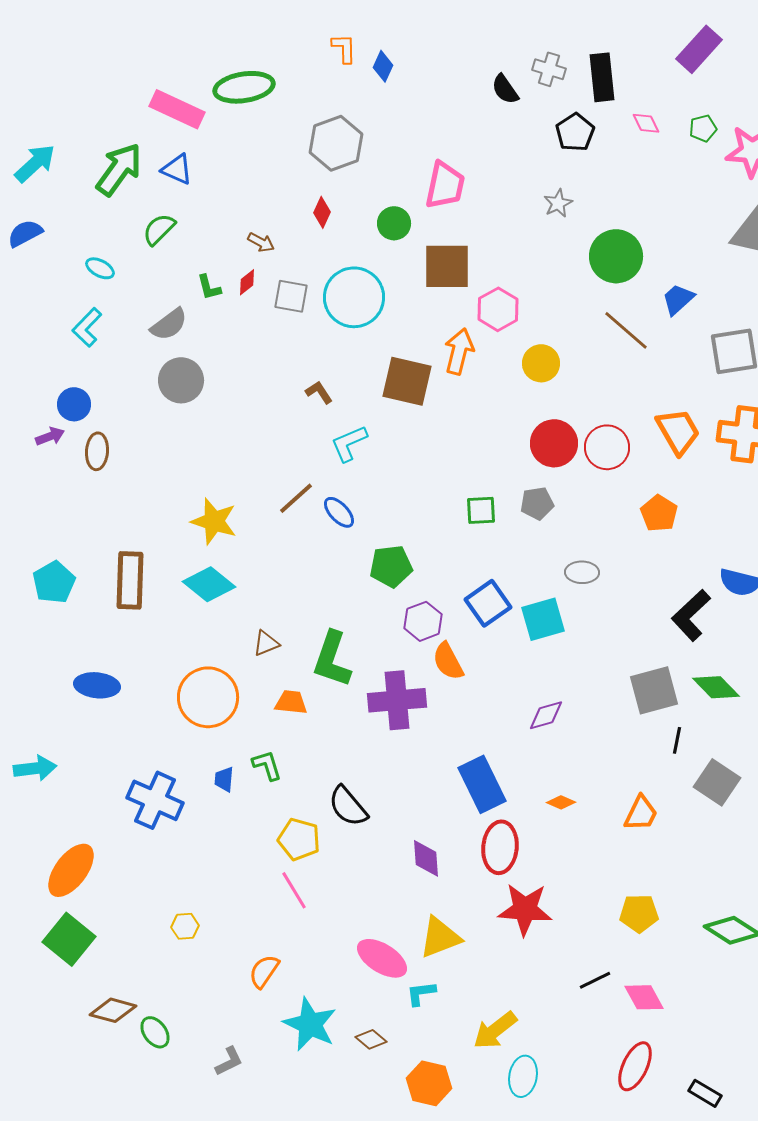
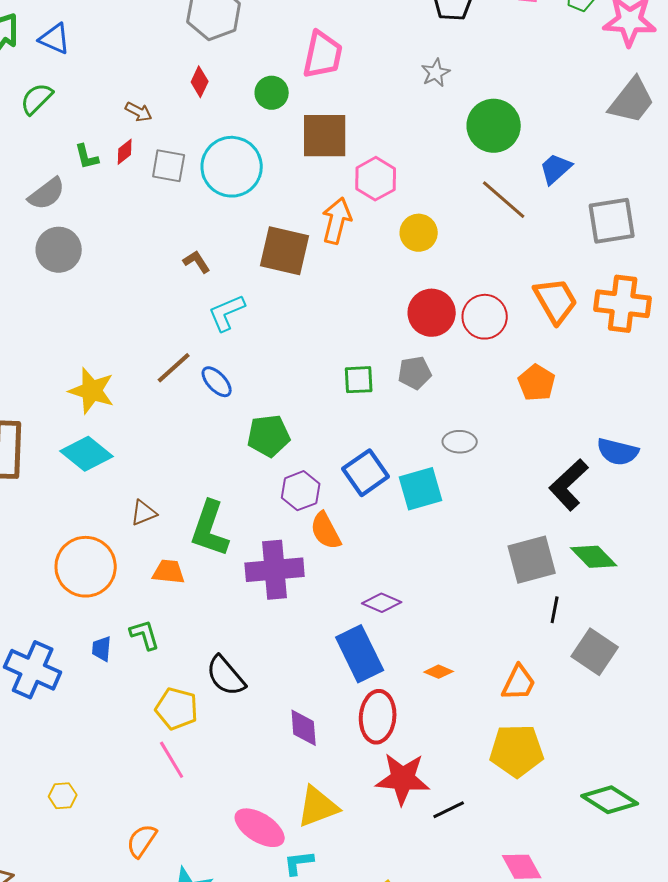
purple diamond: (546, 715) -> (382, 603), moved, turned 39
yellow pentagon: (639, 913) -> (517, 751), moved, size x1.4
black line: (595, 980) -> (449, 810), moved

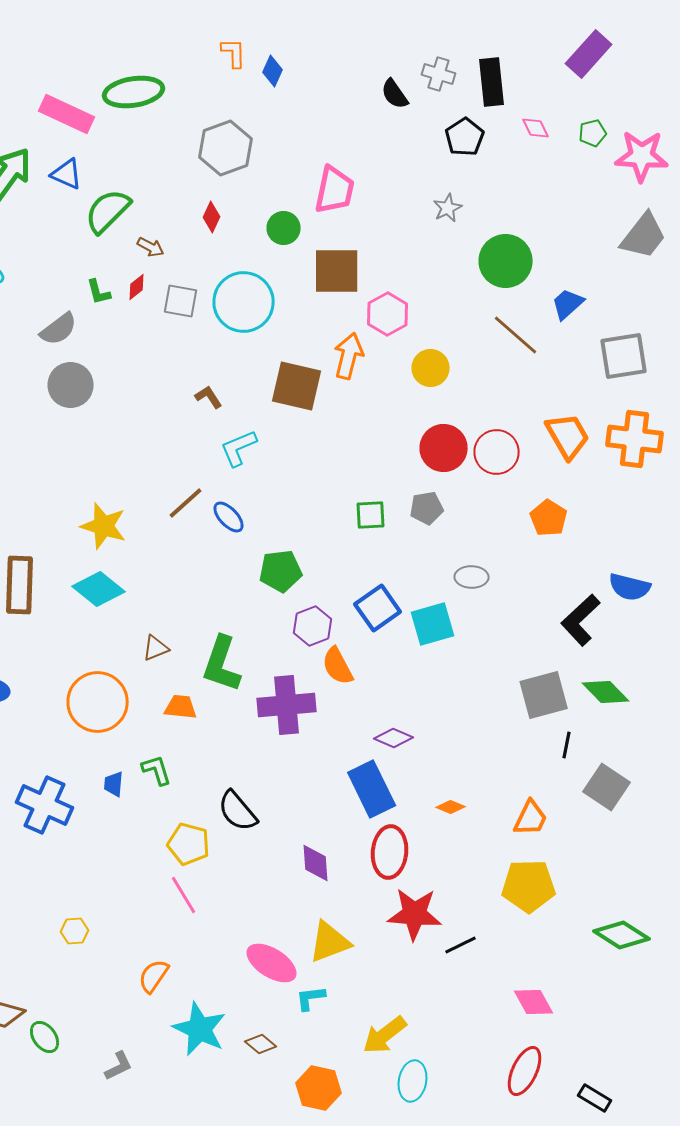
green semicircle: (37, 99) -> (108, 211), moved, size x1.4

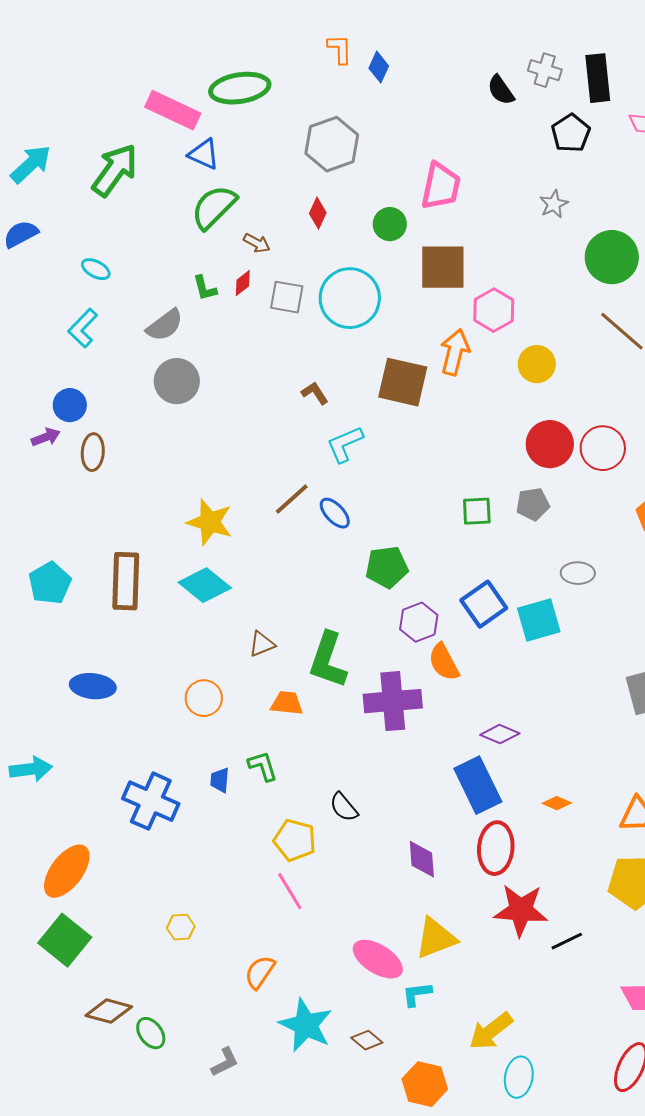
blue triangle: (67, 174) -> (204, 154), moved
orange circle: (98, 702) -> (204, 698), size x0.6
black semicircle: (238, 811) -> (344, 807), size x0.7

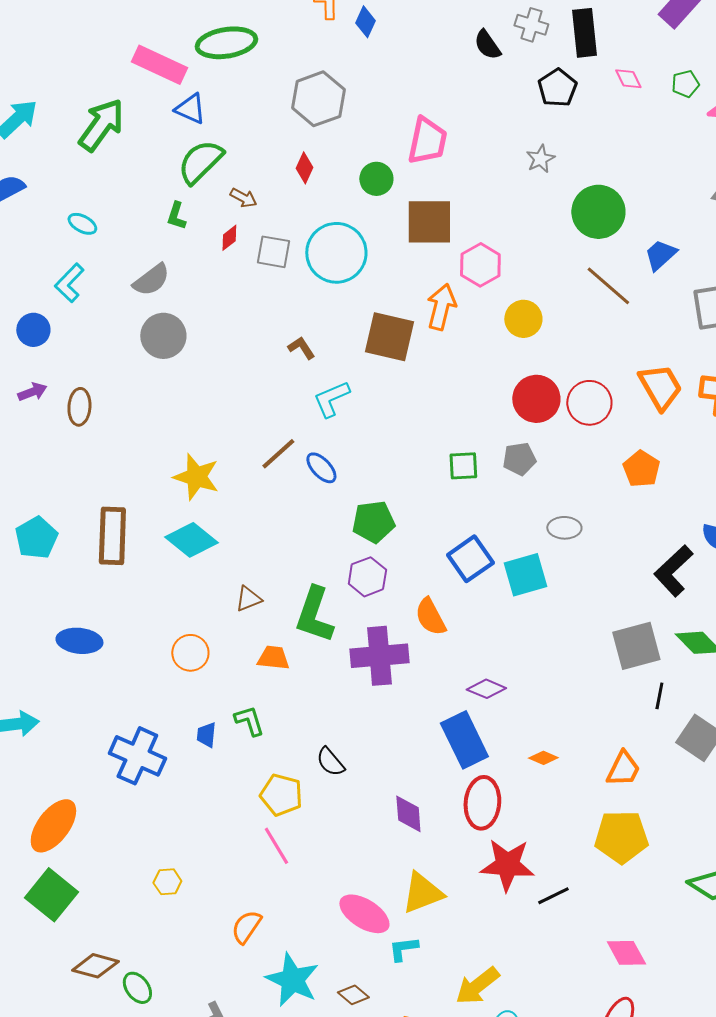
green L-shape: (205, 288) -> (176, 216), moved, turned 32
blue circle: (70, 405) -> (33, 330), moved
purple hexagon: (419, 622) -> (367, 577), moved

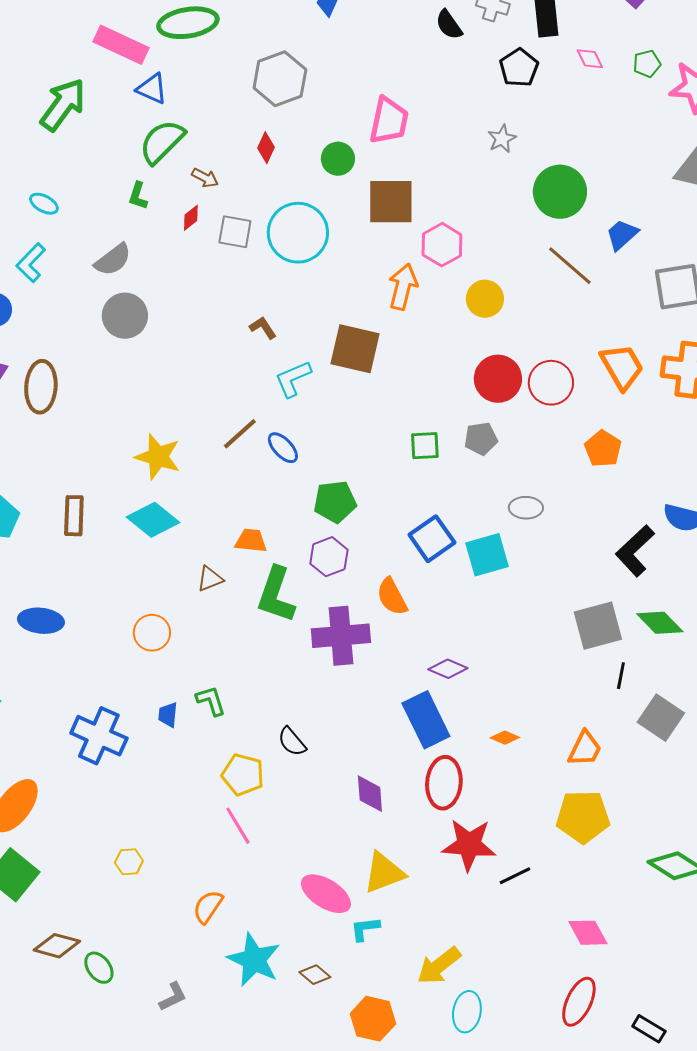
brown square: (389, 337) -> (355, 349), moved
brown ellipse: (79, 407) -> (41, 387), size x1.4
brown rectangle: (112, 536) -> (74, 516), size x0.7
orange trapezoid: (273, 658) -> (251, 541), moved

